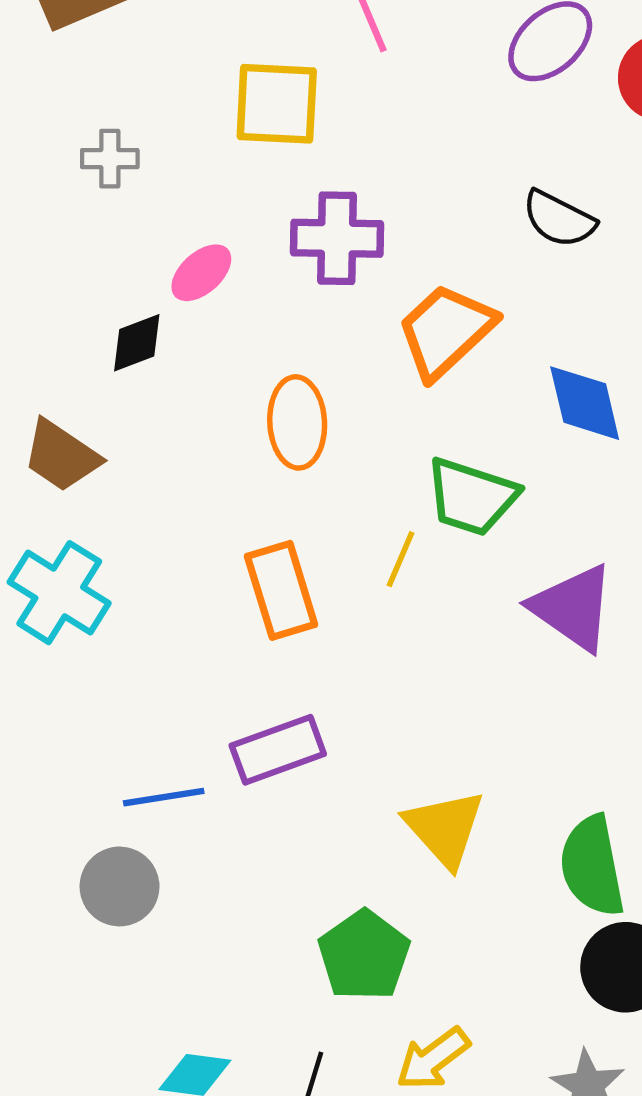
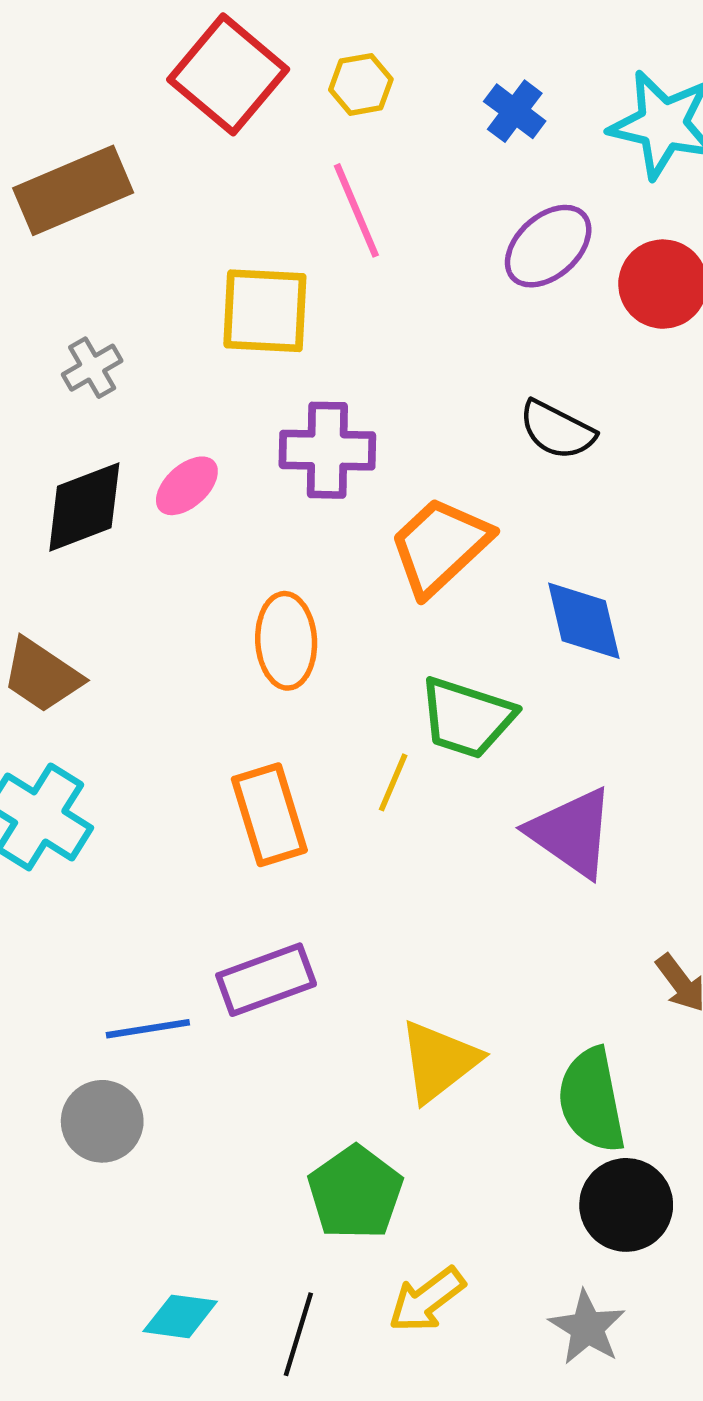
gray cross: (110, 159) -> (92, 368), turned -30
black diamond: (137, 343) -> (84, 507), moved, size x1.5
yellow triangle: (445, 828) -> (439, 1061), turned 34

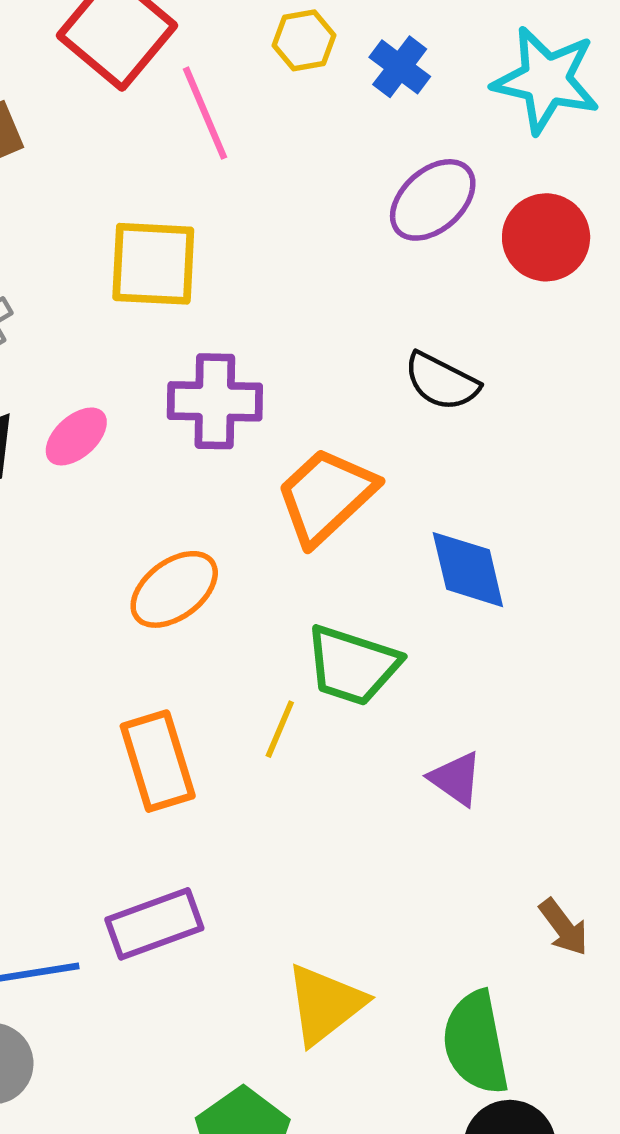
yellow hexagon: (361, 84) -> (304, 40), moved
pink line: (356, 210) -> (205, 113), moved
orange ellipse: (286, 641) -> (174, 589), turned 56
purple triangle: (572, 833) -> (456, 779), size x0.6

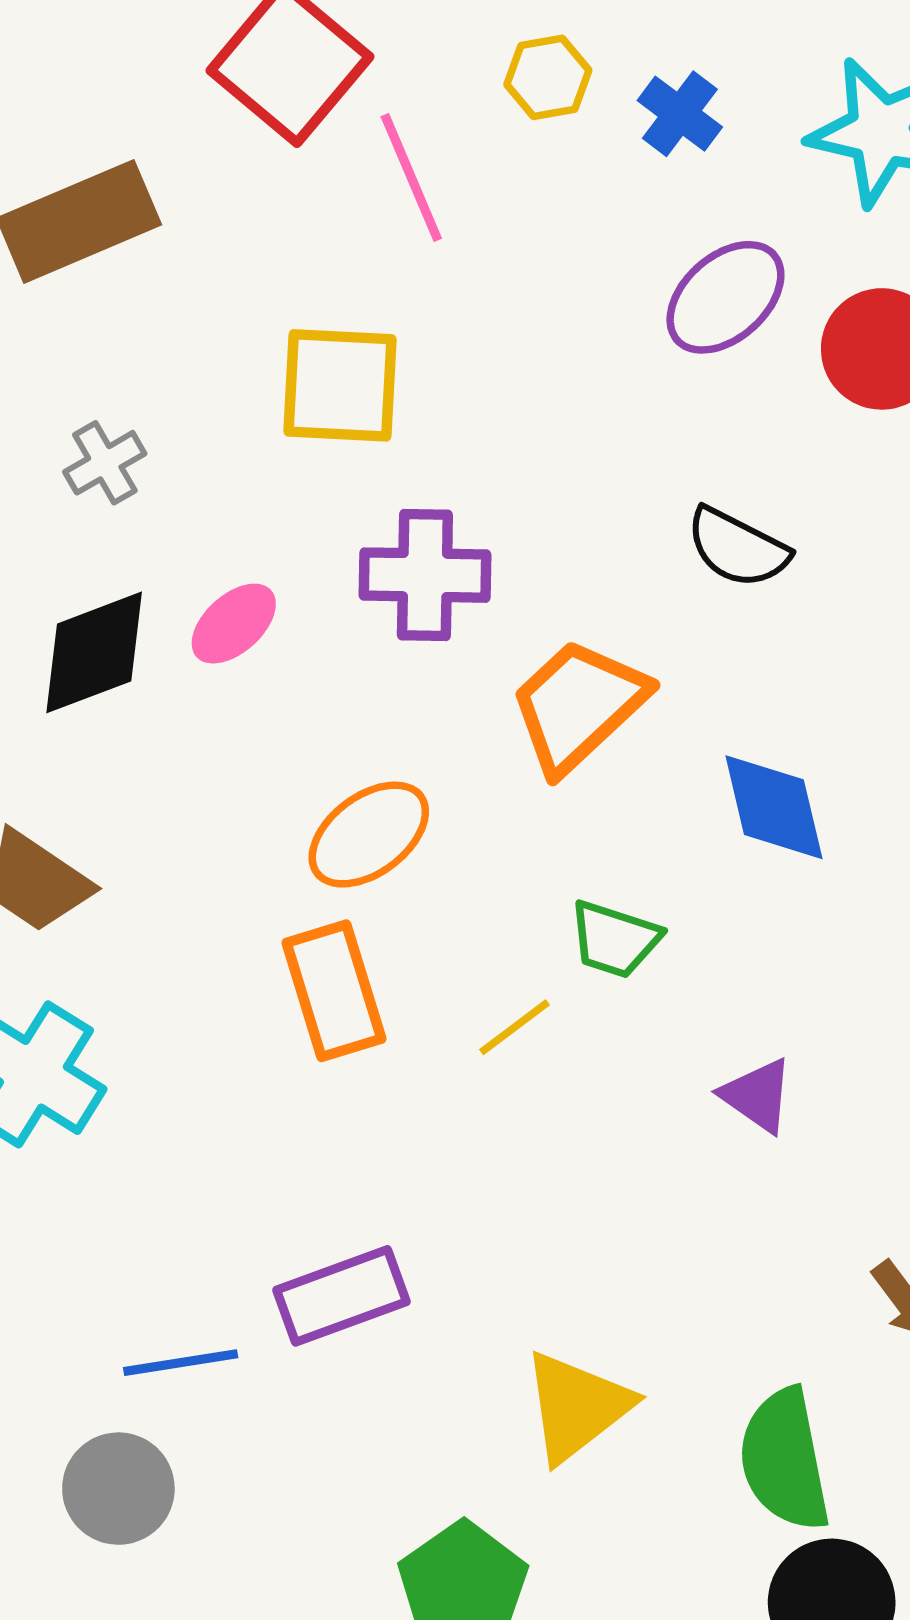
green trapezoid: (352, 665) -> (615, 939), size x0.7
yellow line: (280, 729) -> (514, 1027), turned 30
orange rectangle: (158, 761) -> (334, 991), moved

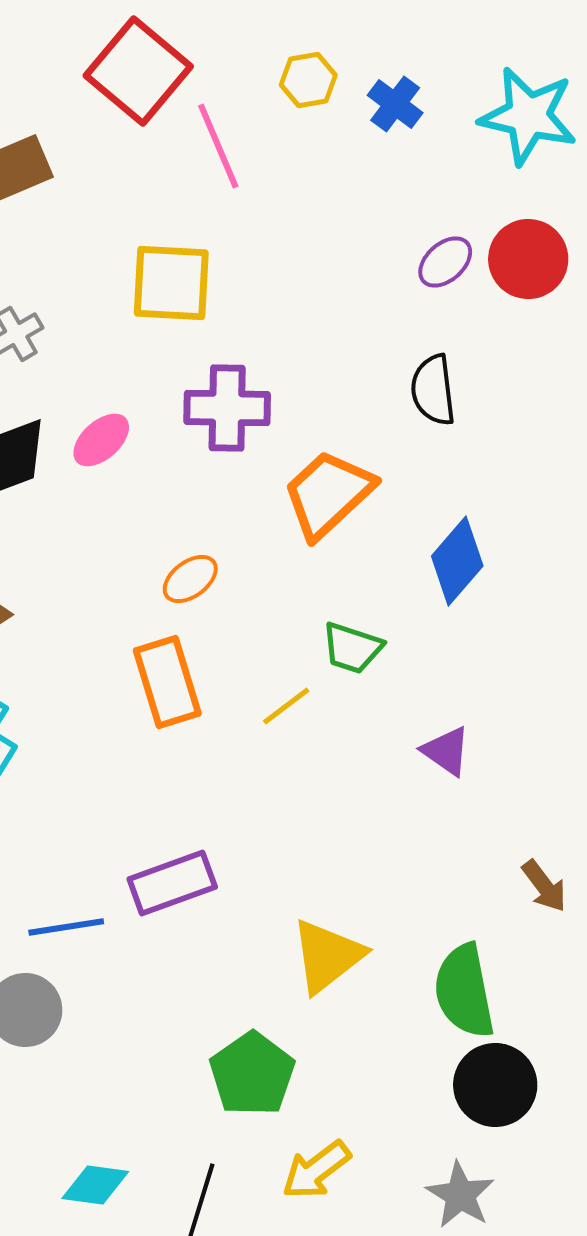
purple ellipse: (725, 297) -> (445, 262), moved, size x0.7
black semicircle: (738, 548) -> (433, 390), turned 56
blue diamond: (774, 807) -> (457, 561), turned 54
orange ellipse: (369, 835) -> (190, 579), size x0.7

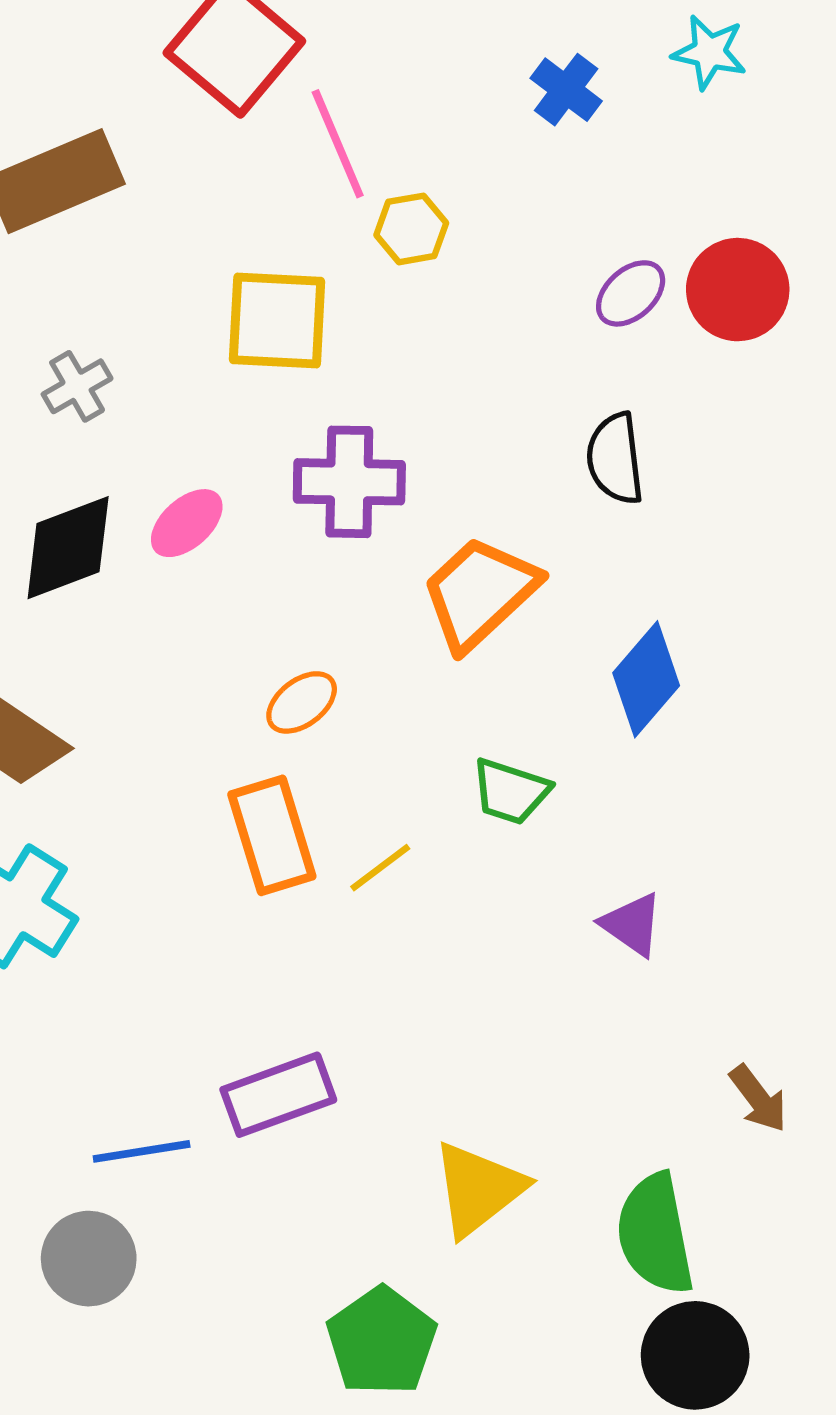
yellow hexagon: (308, 80) -> (411, 229), moved
cyan star: (528, 116) -> (709, 52), moved, size x0.6
yellow line: (286, 706) -> (380, 868), moved

